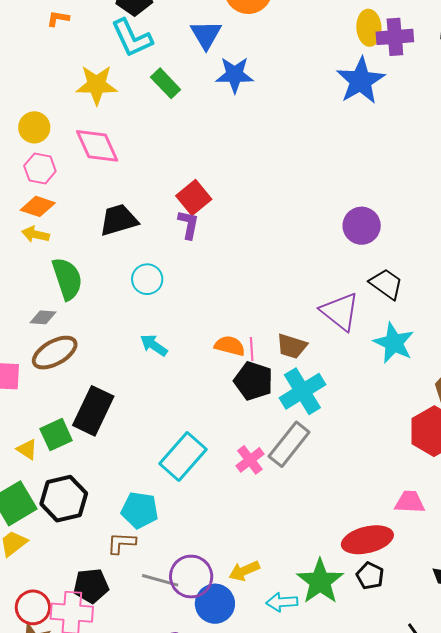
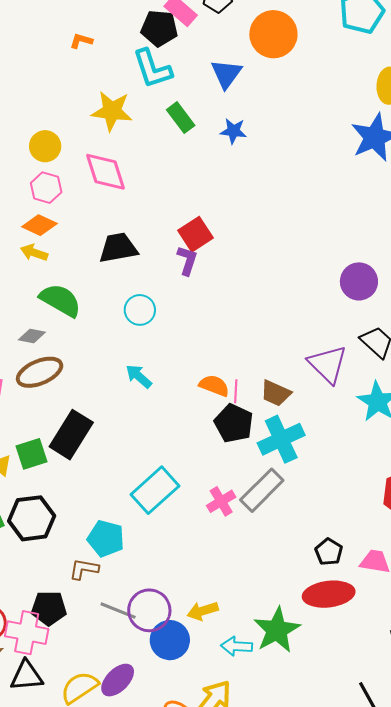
blue star: (235, 75) -> (233, 131), moved, size x0.7
green semicircle: (67, 279) -> (60, 300), turned -48
black pentagon: (370, 576) -> (329, 552), moved

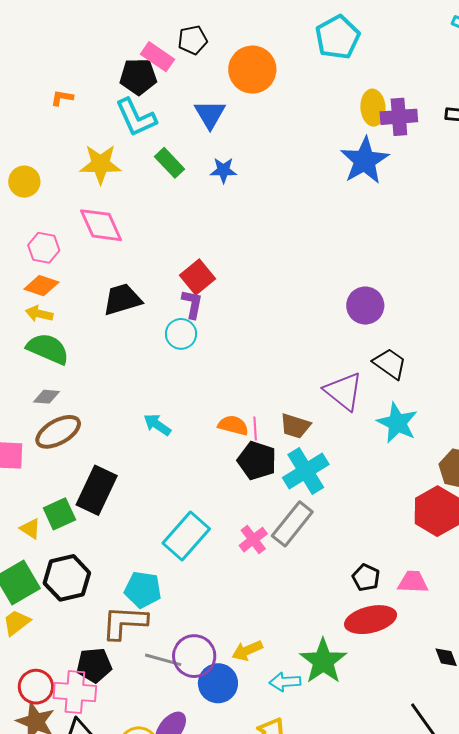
yellow circle: (45, 146) -> (24, 182), moved
green semicircle: (60, 300) -> (48, 349), moved
cyan circle: (140, 310) -> (181, 334), moved
brown L-shape: (84, 569) -> (124, 622), size x1.6

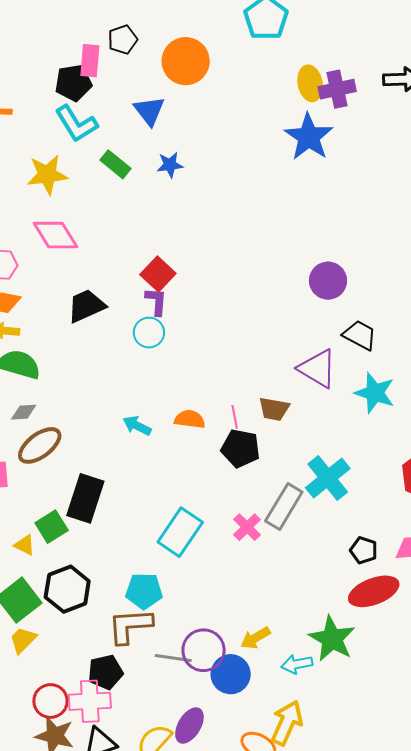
pink rectangle: (157, 57) -> (90, 61), turned 68
orange semicircle: (233, 425) -> (190, 419), moved
cyan cross: (306, 471) -> (328, 478), moved

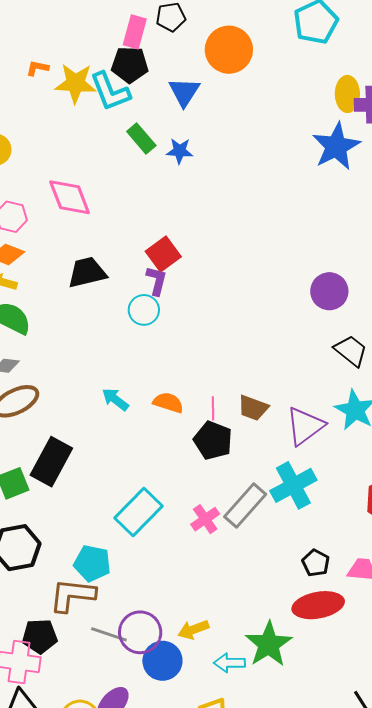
black pentagon: (73, 83) -> (130, 65), moved
blue star: (170, 165) -> (180, 151), moved
yellow star: (47, 175) -> (76, 83), moved
purple triangle: (317, 369) -> (305, 426), moved, turned 42

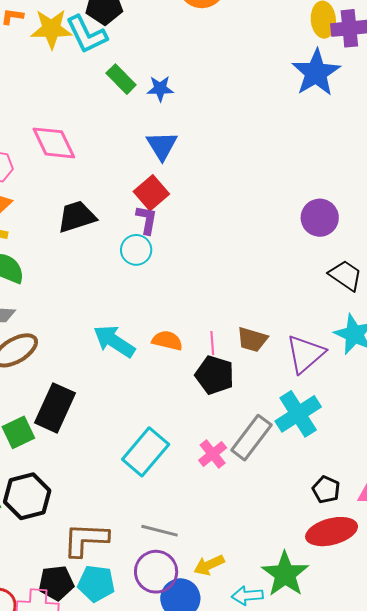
blue triangle: (184, 92) -> (162, 146), moved
cyan arrow: (115, 399) -> (114, 341), size x1.5
cyan pentagon: (92, 563) -> (96, 583), moved
gray line: (109, 634) -> (160, 531), moved

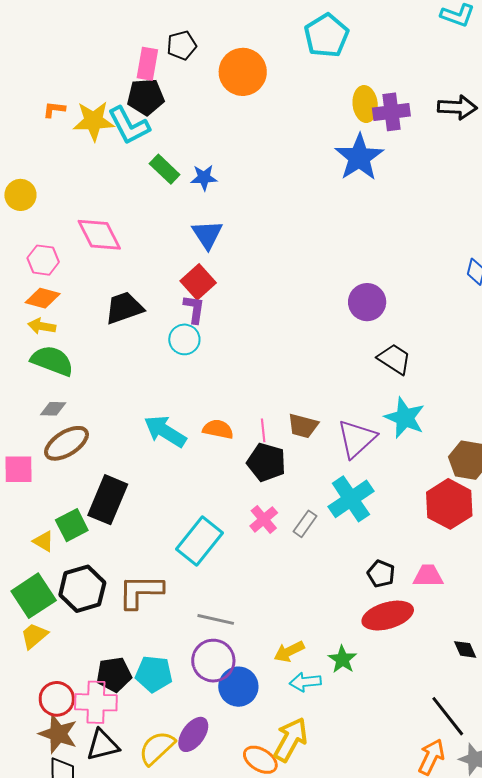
gray rectangle: (251, 438) -> (305, 524), size x0.6
pink cross: (213, 454) -> (264, 519), moved
brown L-shape: (86, 540) -> (141, 591), moved
yellow arrow: (209, 565) -> (289, 652), moved
green star: (285, 574) -> (342, 659), size x0.6

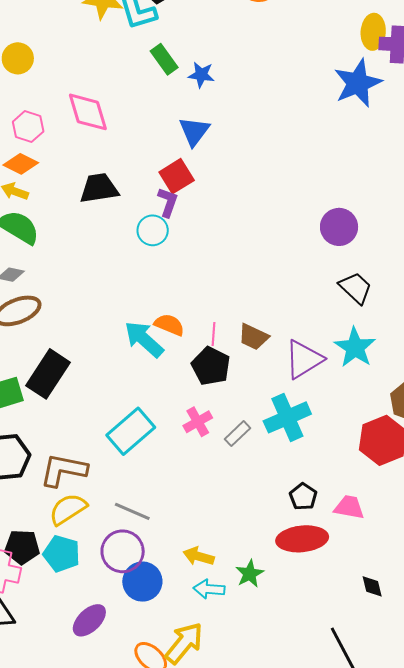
cyan arrow: (165, 431) -> (144, 339), moved
yellow arrow: (289, 652) -> (199, 556), turned 32
yellow semicircle: (157, 748) -> (68, 509), moved

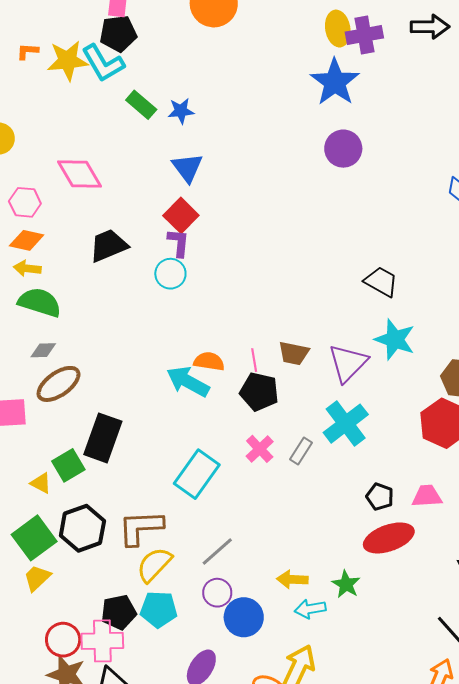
purple circle: (339, 227) -> (343, 149), moved
gray line: (132, 511) -> (217, 551), turned -51
purple circle: (123, 551) -> (217, 593), size x0.7

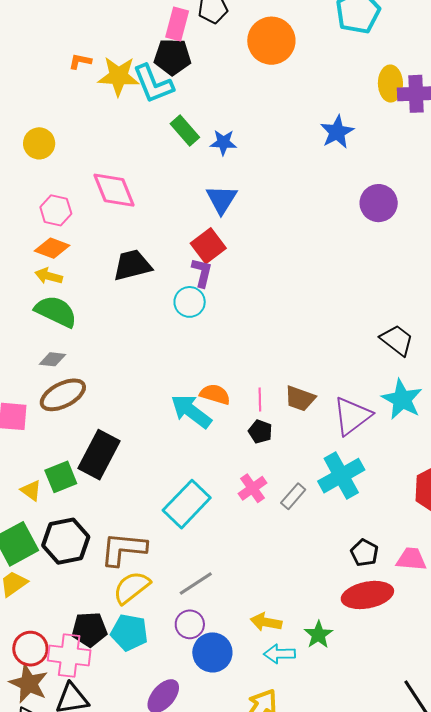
blue star: (335, 82) -> (337, 132), moved, size x0.7
black pentagon: (259, 392) -> (260, 432), size x0.6

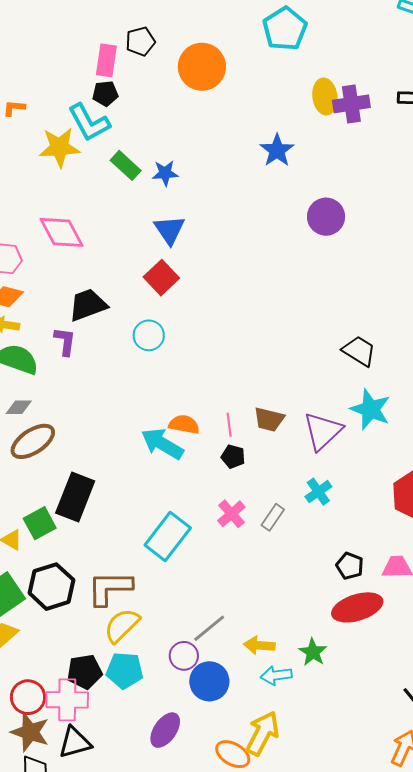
black pentagon: (172, 57) -> (105, 94), size x0.7
yellow star: (118, 76) -> (59, 147), moved
purple L-shape: (202, 273) -> (65, 341), moved
cyan cross: (341, 476) -> (318, 492), size x0.6
gray line: (196, 584) -> (209, 628), moved

